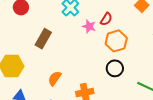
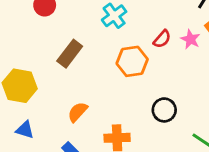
pink star: (89, 26) -> (191, 39), moved
orange hexagon: (116, 41) -> (132, 61), moved

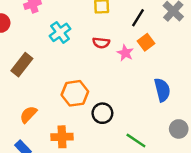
red semicircle: (162, 39) -> (101, 43), moved, turned 56
orange hexagon: (132, 61) -> (75, 93), moved

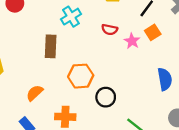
brown rectangle: (22, 65) -> (51, 46), moved, turned -40

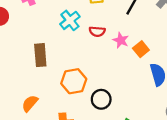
cyan cross: (71, 17) -> (70, 20), moved
orange square: (153, 32) -> (141, 49), moved

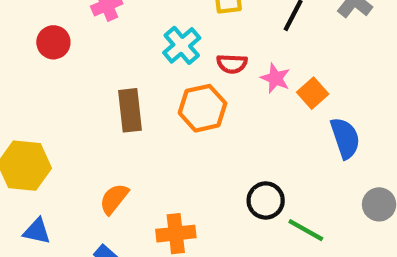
orange hexagon: (74, 81) -> (203, 108), moved
black circle: (101, 99) -> (266, 200), moved

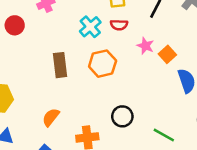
red semicircle: (232, 64) -> (119, 25), moved
black circle: (266, 200) -> (122, 116), moved

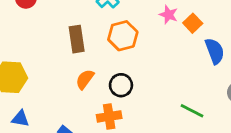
black circle: (122, 116) -> (121, 85), moved
orange semicircle: (51, 117) -> (85, 79), moved

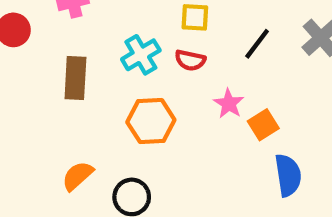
brown rectangle: (77, 39) -> (75, 78), moved

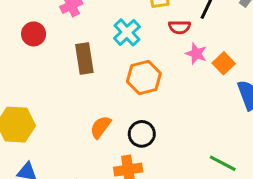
red semicircle: (190, 60) -> (179, 27), moved

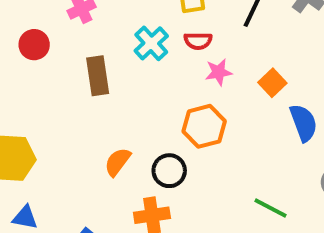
red semicircle: (179, 27) -> (198, 41), moved
pink star: (196, 54) -> (219, 72), moved, turned -30
orange hexagon: (144, 78) -> (204, 126), moved

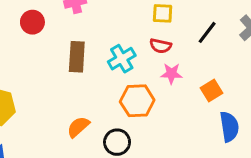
cyan cross: (151, 43) -> (122, 59), moved
orange hexagon: (204, 126) -> (137, 101), moved

